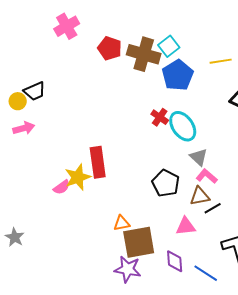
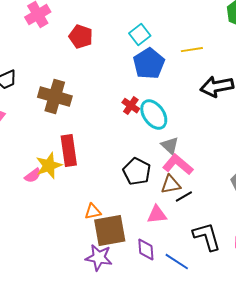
brown cross: (144, 54) -> (55, 97), moved
pink L-shape: (207, 176) -> (178, 165), size x1.4

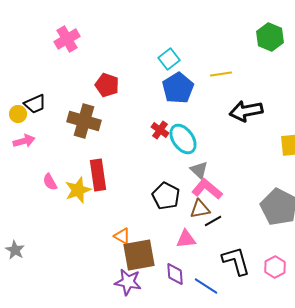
red pentagon: (81, 37) -> (107, 85), moved
pink semicircle: (33, 176) -> (50, 182), moved, turned 96
orange triangle: (93, 212) -> (122, 236), turned 42

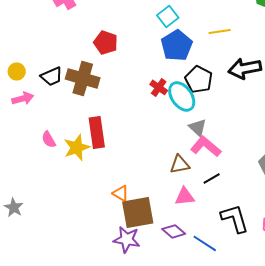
black trapezoid: (35, 104) -> (52, 76), moved
black pentagon: (166, 196) -> (199, 79), moved
brown triangle: (200, 209) -> (180, 164), moved
purple diamond: (175, 274) -> (174, 231), turned -45

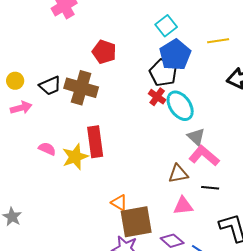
black pentagon: (199, 79) -> (163, 73), moved
pink semicircle: (49, 139) -> (47, 149), turned 144
black line: (212, 178) -> (210, 188), turned 36

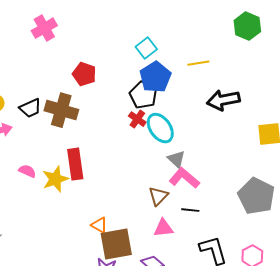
brown triangle: (178, 174) -> (158, 196), turned -35

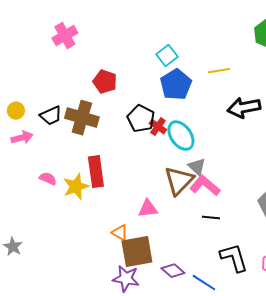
black pentagon: (143, 95) -> (141, 119), moved
brown triangle: (158, 196) -> (179, 181), moved, size x1.5
pink triangle: (163, 228) -> (148, 209), moved

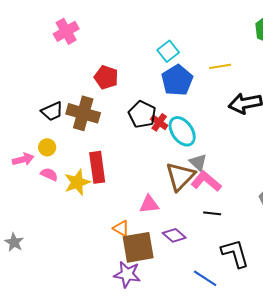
yellow circle: (16, 111) -> (47, 147), moved
pink arrow: (22, 138) -> (23, 159), moved
purple diamond: (173, 271) -> (174, 235), moved

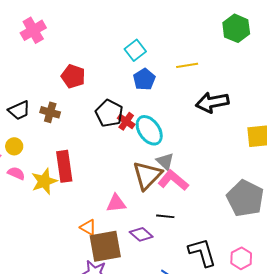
blue pentagon: (177, 80) -> (144, 79), size x0.7
brown cross: (83, 113) -> (50, 112), size x0.6
black line: (212, 213) -> (165, 216), moved

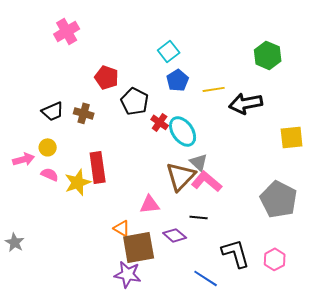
green hexagon: (236, 28) -> (268, 55), moved
yellow line: (187, 65) -> (214, 89), moved
black pentagon: (109, 113) -> (135, 101), moved

